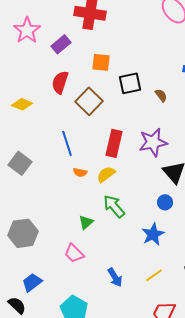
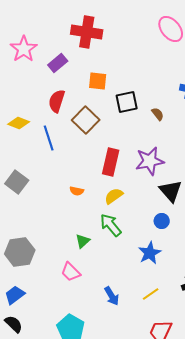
blue line: (67, 143) -> (49, 138), moved
yellow semicircle: (106, 174) -> (114, 196), moved
blue trapezoid: (32, 282) -> (15, 295), moved

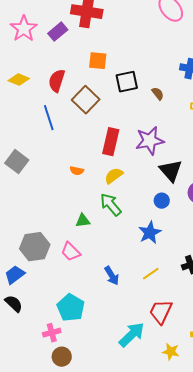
purple rectangle: (58, 63) -> (58, 32), moved
yellow diamond: (19, 123) -> (19, 80), moved
green triangle: (83, 241) -> (83, 221), turned 35
gray hexagon: (20, 252) -> (35, 247), moved

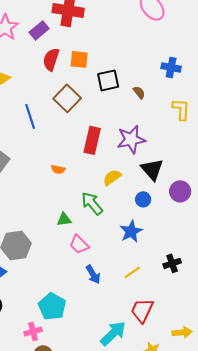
red semicircle: (57, 81) -> (51, 59), moved
yellow semicircle: (114, 176) -> (112, 177), moved
pink trapezoid: (71, 252) -> (79, 244), moved

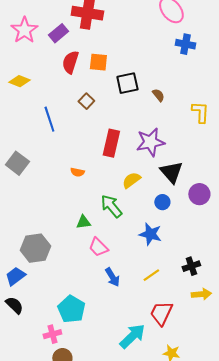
blue cross: (171, 67) -> (185, 44), moved
brown square: (67, 98) -> (86, 101), size x0.6
blue star: (131, 231) -> (150, 234), turned -30
yellow arrow: (182, 332) -> (201, 294), moved

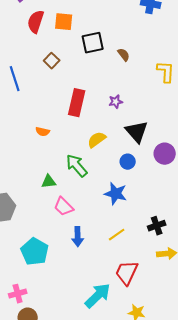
purple star: (150, 142) -> (116, 102), size x0.5
blue arrow: (112, 277) -> (78, 237), turned 30
cyan pentagon: (71, 309) -> (35, 252), moved

